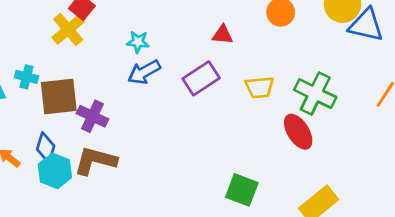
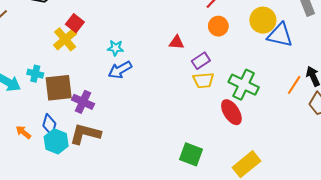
purple rectangle: (201, 78) -> (201, 61), moved, size x0.7

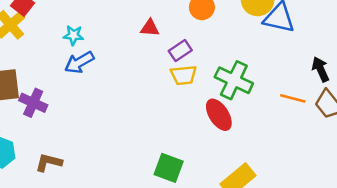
orange line: (294, 85) -> (293, 98), moved, turned 72
brown L-shape: (85, 134) -> (49, 162), moved, size x0.7

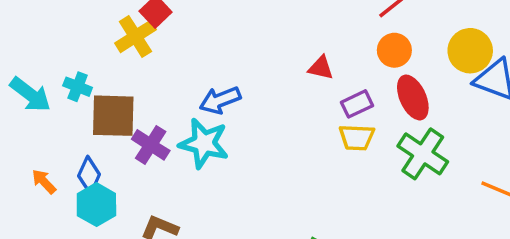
cyan star: (73, 35) -> (204, 143), moved, size x1.8
red ellipse: (219, 115) -> (413, 97), moved

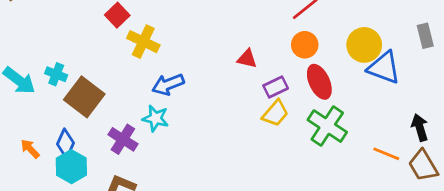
yellow cross: (135, 36) -> (143, 42), moved, turned -32
brown square: (113, 116) -> (84, 97), turned 36
yellow trapezoid: (357, 137) -> (275, 113), turned -52
cyan star: (204, 143) -> (155, 118), size x0.7
purple cross: (151, 145) -> (123, 139), moved

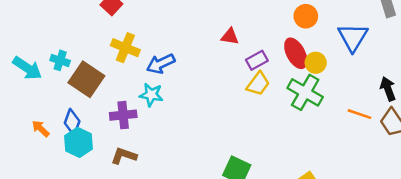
yellow cross: (143, 42) -> (125, 48), moved
orange circle: (305, 45) -> (306, 16), moved
yellow circle: (364, 45) -> (316, 63), moved, size x0.7
blue triangle: (384, 68) -> (353, 37), turned 44
purple cross: (123, 139) -> (123, 115), turned -35

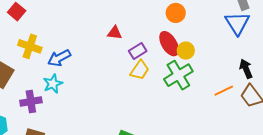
blue triangle: (353, 37) -> (237, 23), moved
green cross: (305, 92) -> (178, 75), turned 32
cyan star: (151, 95) -> (53, 84), turned -30
orange line: (359, 114) -> (224, 91), turned -42

